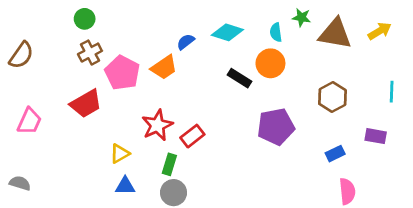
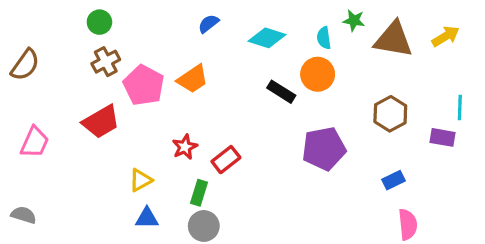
blue semicircle: (186, 42) -> (209, 24), moved
red star: (157, 125) -> (185, 147), size x0.7
purple rectangle: (376, 136) -> (442, 137), moved

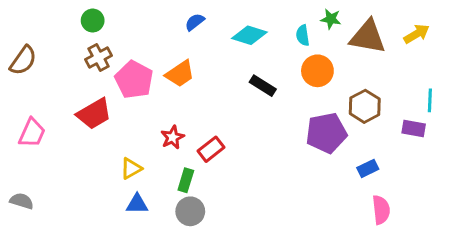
orange circle: (318, 74) -> (317, 71), moved
purple pentagon: (324, 149) -> (326, 133), moved

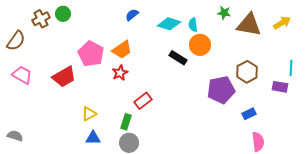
cyan semicircle: (303, 35) -> (193, 25), moved
brown cross: (99, 57) -> (41, 19), moved
orange circle: (317, 71) -> (200, 45), moved
pink trapezoid: (32, 133) -> (22, 75), moved, turned -85
red star: (173, 137) -> (120, 73), moved

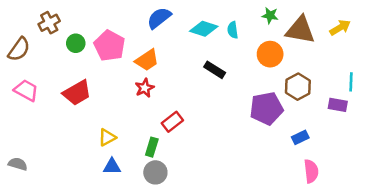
green circle: (63, 14) -> (76, 43), moved
blue semicircle: (132, 15) -> (159, 18), size x1.5
orange circle: (200, 45) -> (270, 54), moved
pink pentagon: (91, 54) -> (110, 46), moved

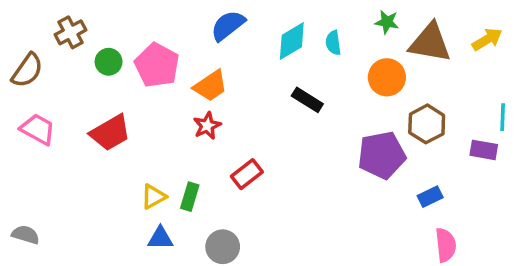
cyan diamond: (204, 29) -> (292, 41), turned -48
green rectangle: (152, 147) -> (190, 197), moved

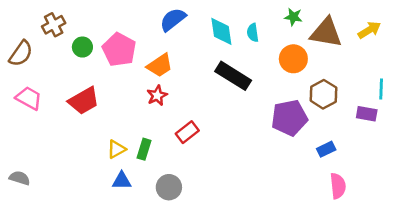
cyan diamond: (292, 41) -> (221, 31), turned -68
black rectangle: (307, 100) -> (233, 76), size x1.5

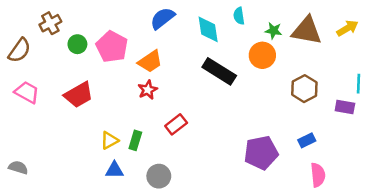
green star: (293, 17) -> (273, 31), moved
cyan semicircle: (253, 33) -> (239, 16), moved
orange circle: (293, 59) -> (262, 55), moved
purple pentagon: (289, 118) -> (261, 153), moved

